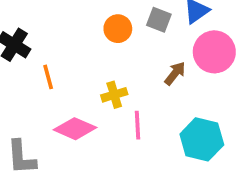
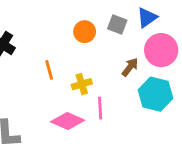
orange line: (48, 77) -> (49, 70), moved
pink diamond: (75, 129) -> (68, 121), moved
cyan hexagon: (202, 139) -> (155, 94), moved

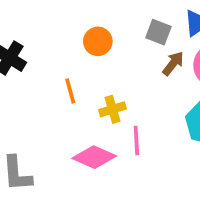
orange circle: (85, 32) -> (98, 41), moved
brown arrow: (130, 67) -> (173, 63), moved

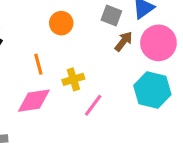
pink line: (136, 141) -> (93, 105), turned 40
pink diamond: (94, 157) -> (34, 101), moved, turned -32

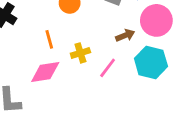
brown arrow: (124, 41) -> (125, 35), moved, turned 30
pink line: (93, 105) -> (108, 68), moved

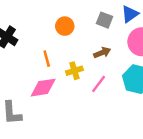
brown arrow: (125, 35) -> (102, 53), moved

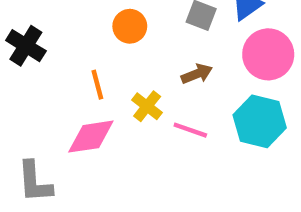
yellow cross: (74, 71) -> (147, 106), turned -35
pink line: (99, 84) -> (190, 130), turned 72

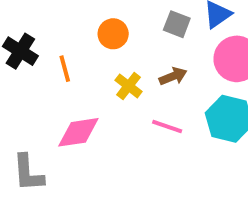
orange line: (97, 85) -> (65, 69), moved
yellow cross: (147, 106) -> (129, 86), moved

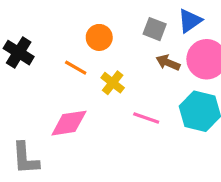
orange line: (65, 69) -> (76, 68), moved, turned -45
brown arrow: (173, 76) -> (168, 63), moved, turned -135

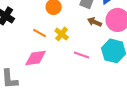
orange line: (76, 68) -> (40, 33), moved

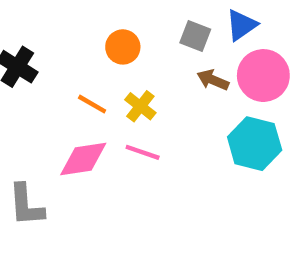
pink line: (82, 55) -> (143, 152), moved

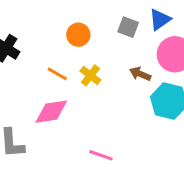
brown arrow: (213, 80) -> (140, 74), moved
pink line: (143, 152) -> (101, 155), moved

